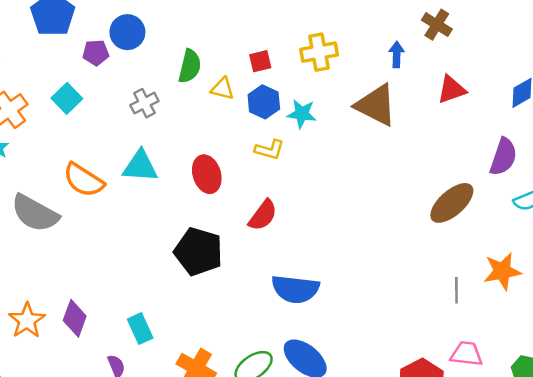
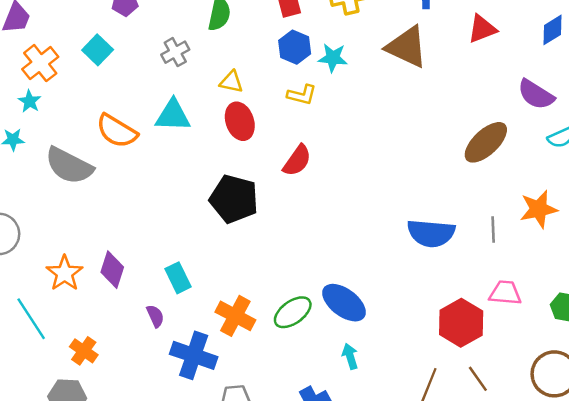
yellow triangle: (222, 89) -> (231, 82), moved
purple semicircle: (503, 157) -> (536, 94), turned 105
blue semicircle: (295, 289) -> (431, 233), moved

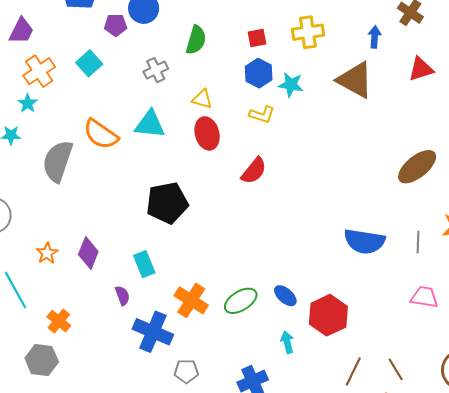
gray semicircle: (69, 166) -> (58, 161), turned 78
black pentagon: (234, 199) -> (167, 203), moved, turned -30
orange star: (64, 273) -> (47, 253), size x0.7
blue ellipse: (344, 303) -> (285, 296), size x0.6
red hexagon: (461, 323) -> (328, 315), moved

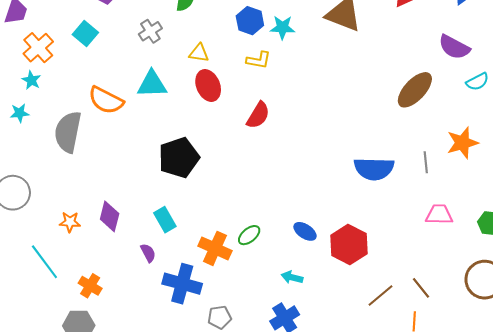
orange star: (47, 253) -> (70, 222), turned -30
green ellipse: (241, 301) -> (249, 235), moved, size x0.7
cyan arrow: (287, 342) -> (292, 277), moved, turned -55
brown line: (353, 372) -> (380, 296), turned 32

